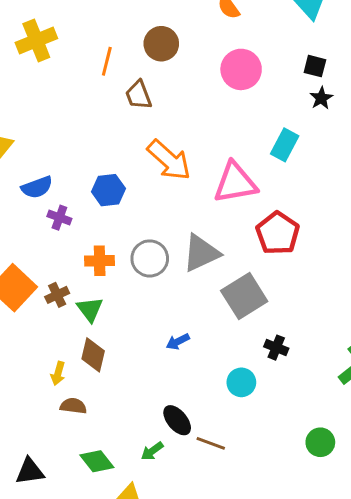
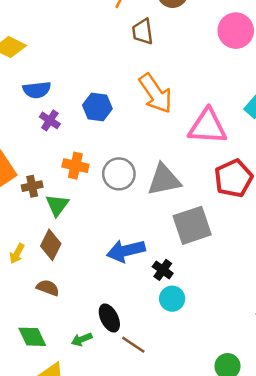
blue arrow: (178, 342) -> (126, 251), size x1.8
black cross: (276, 348) -> (163, 270), moved
brown semicircle: (73, 406) -> (48, 288), moved

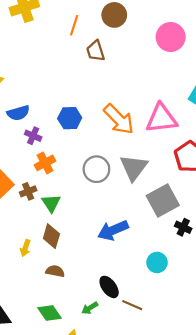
orange arrow: (156, 94) -> (119, 119), moved
orange cross: (75, 166) -> (45, 163), moved, turned -30
gray triangle: (164, 180) -> (134, 168), turned -32
black cross: (163, 270) -> (183, 227), moved

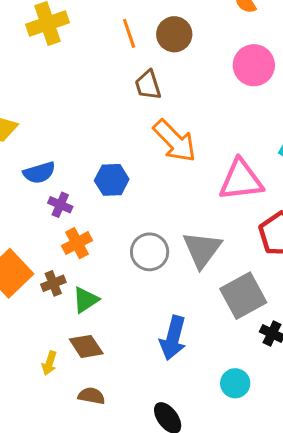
orange line: (74, 25) -> (129, 33), moved, turned -36
orange arrow: (119, 119) -> (175, 141), moved
green triangle: (51, 203) -> (86, 300), turned 30
blue arrow: (113, 230) -> (173, 338), turned -52
brown diamond: (51, 236) -> (86, 346), turned -50

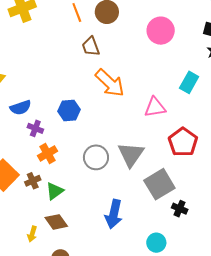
pink triangle: (241, 180) -> (155, 107), size x0.7

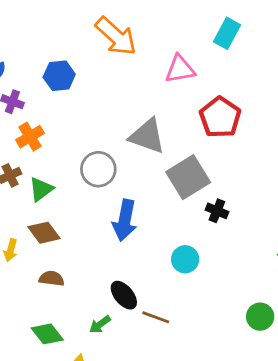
gray triangle: (131, 154) -> (147, 136), turned -44
gray circle: (96, 157) -> (98, 169), moved

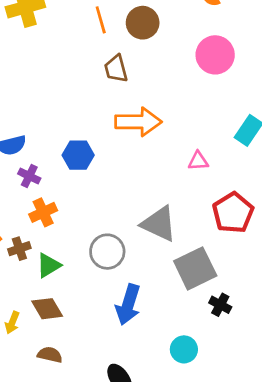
orange arrow: (116, 36) -> (138, 122), turned -48
pink triangle: (180, 69) -> (198, 161), size x0.7

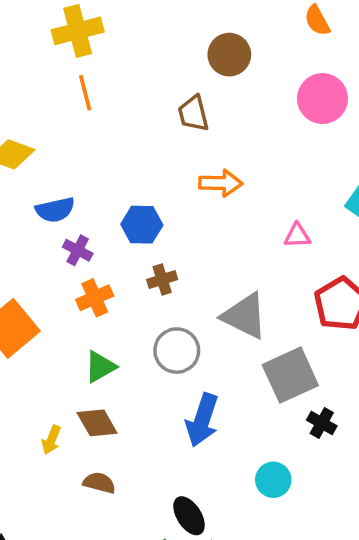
orange line: (101, 20) -> (85, 93), moved
orange arrow: (138, 122) -> (221, 183), size x0.7
brown cross: (19, 249) -> (162, 279), moved

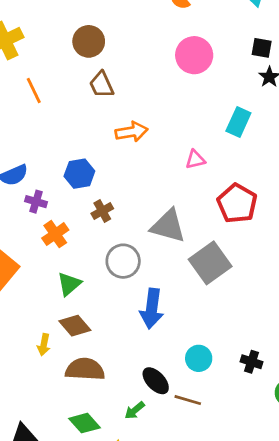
brown circle: (229, 55) -> (89, 41), moved
orange line: (85, 93) -> (34, 91), moved
black cross: (322, 423) -> (252, 362), moved
cyan circle: (273, 480) -> (199, 358), moved
brown semicircle: (99, 483) -> (85, 369), size x1.6

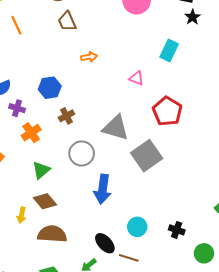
orange arrow: (131, 132) -> (89, 57), size x0.7
pink triangle: (195, 160) -> (137, 78), turned 35

